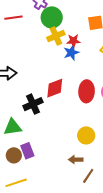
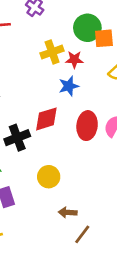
green circle: (52, 17) -> (87, 28), moved
blue star: (71, 53) -> (69, 86), moved
yellow circle: (86, 135) -> (49, 177), moved

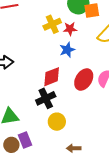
red ellipse: (87, 126) -> (84, 79), turned 30
black cross: (17, 138) -> (46, 98), moved

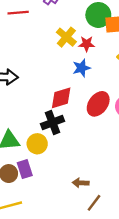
yellow cross: (52, 24) -> (66, 37), turned -30
yellow circle: (57, 122) -> (37, 144), moved

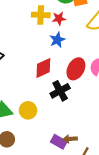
yellow cross: (66, 37) -> (41, 15), turned -30
black cross: (52, 123) -> (60, 91), moved
purple rectangle: (25, 169) -> (59, 142), moved, turned -35

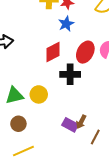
black cross: (60, 91) -> (70, 74), turned 30
brown arrow: (70, 139) -> (81, 122), turned -56

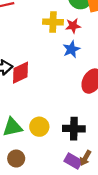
red diamond: (53, 52) -> (21, 73), moved
black cross: (70, 74) -> (74, 129), moved

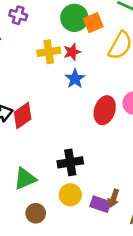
yellow circle: (39, 127) -> (70, 195), moved
black cross: (74, 129) -> (70, 162), moved

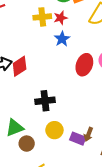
black cross: (70, 162) -> (45, 101), moved
green triangle: (25, 179) -> (15, 128), moved

